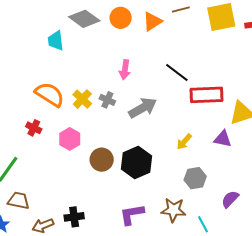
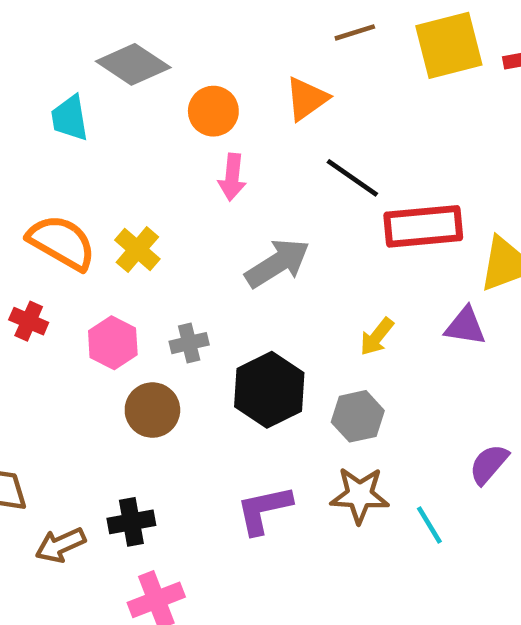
orange circle: (121, 18) -> (213, 111), moved
orange triangle: (152, 21) -> (307, 99), moved
gray cross: (107, 100) -> (189, 343), moved, turned -35
brown circle: (102, 160) -> (152, 410), moved
gray hexagon: (195, 178) -> (358, 416), moved

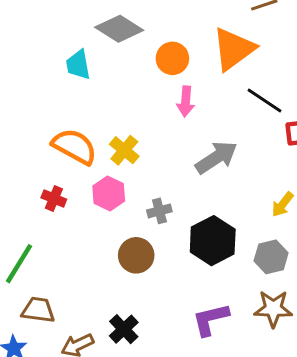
orange triangle: (307, 99) -> (233, 49), size x1.5
pink hexagon: (113, 343) -> (109, 193), moved
black cross: (131, 522) -> (124, 329), turned -32

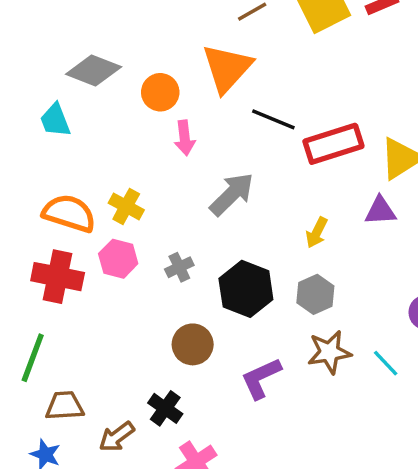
red cross: (54, 199) -> (58, 277), size x1.8
brown circle: (136, 255) -> (193, 344), moved

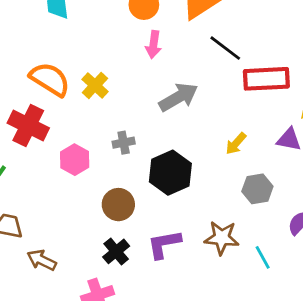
pink hexagon: (118, 259) -> (75, 160), moved
gray hexagon: (315, 294) -> (257, 189), moved
black cross: (165, 408) -> (116, 251), moved
brown arrow: (117, 437) -> (42, 260), turned 48

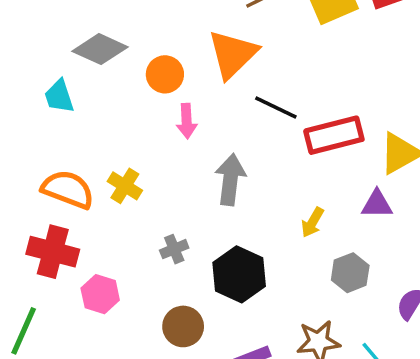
gray arrow: (178, 97) -> (230, 180), turned -42
pink hexagon: (75, 160) -> (100, 294), moved

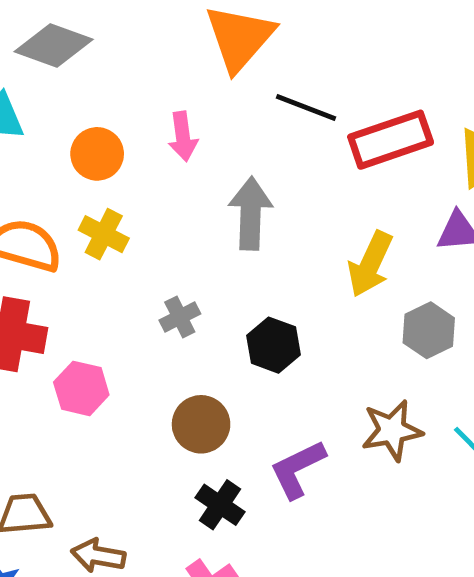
orange circle: (165, 74) -> (97, 154), moved
yellow arrow: (313, 222) -> (370, 264), size x1.5
black hexagon: (239, 274) -> (273, 345), size x0.7

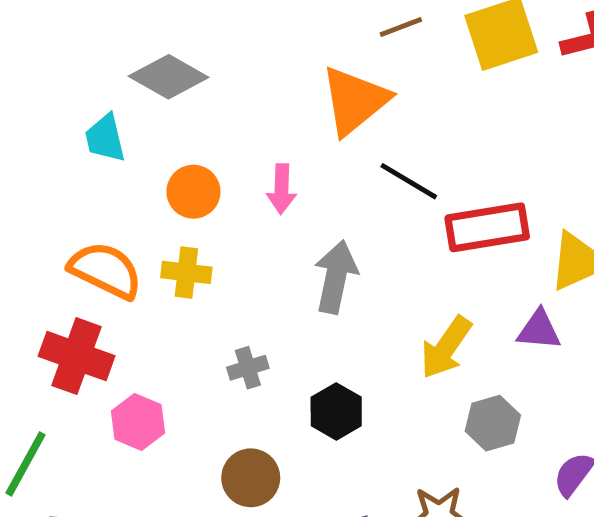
yellow cross: (104, 234) -> (186, 272), turned -30

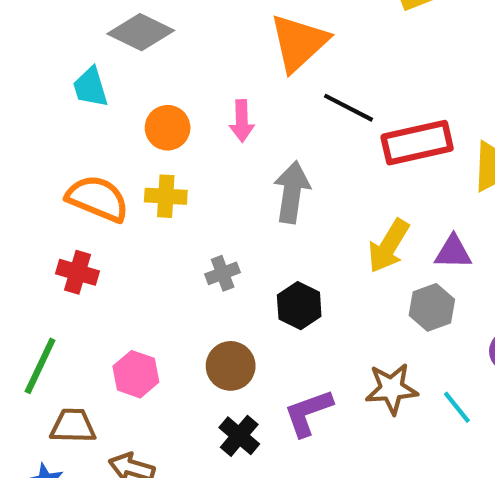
purple triangle: (539, 330) -> (453, 252), moved
red cross: (77, 356) -> (78, 272), size x0.7
pink hexagon: (138, 422) -> (136, 374), moved

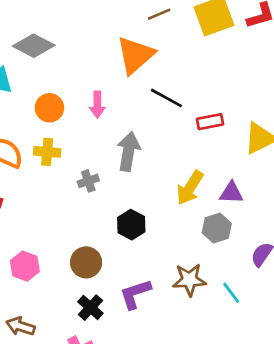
red rectangle: (417, 143) -> (210, 122), size x0.6
gray cross: (223, 273) -> (88, 181), moved

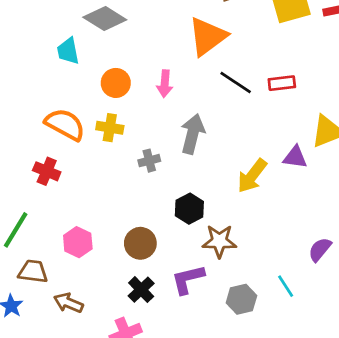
red rectangle: (210, 122) -> (282, 83), moved
purple triangle: (231, 193) -> (295, 157), moved
gray hexagon: (217, 228) -> (241, 299), moved
brown star: (189, 280) -> (219, 241), moved

